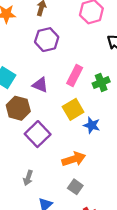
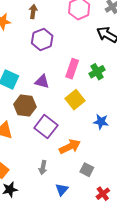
blue star: (92, 125) -> (101, 122), moved
orange arrow: (74, 159) -> (70, 147), moved

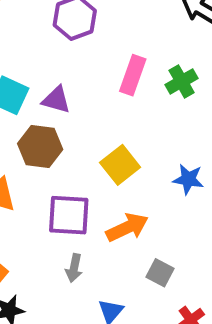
purple triangle: (42, 82) -> (56, 100), moved
yellow square: (75, 100) -> (120, 165), moved
purple square: (46, 127) -> (69, 215), moved, turned -35

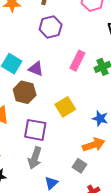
orange arrow: (127, 227) -> (94, 145), moved
gray arrow: (74, 268) -> (35, 158), size x1.5

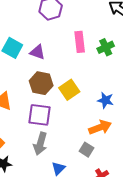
pink rectangle: (77, 61) -> (80, 42), turned -30
brown hexagon: (25, 92) -> (41, 83), moved

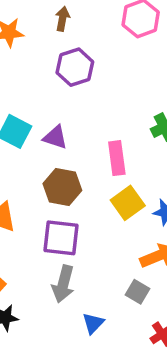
pink rectangle: (80, 42) -> (117, 158), moved
yellow square: (69, 90) -> (128, 203), moved

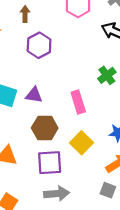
yellow square: (128, 203) -> (81, 143), moved
gray arrow: (63, 284) -> (57, 194), turned -100

